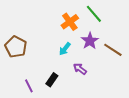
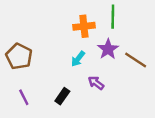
green line: (94, 14) -> (113, 17), turned 42
orange cross: (70, 22) -> (84, 26), turned 30
purple line: (29, 86) -> (24, 97), moved

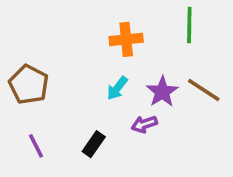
green line: (113, 17) -> (189, 25), moved
purple star: (108, 49) -> (162, 92), moved
purple arrow: (96, 83) -> (144, 124), turned -56

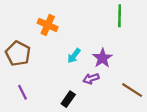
orange cross: (126, 39) -> (48, 25), moved, turned 30
brown line: (204, 90) -> (132, 90), moved
black rectangle: (94, 144) -> (68, 99), moved

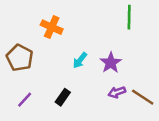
purple arrow: (91, 79) -> (117, 92), moved
purple line: (23, 92) -> (25, 100), turned 70
black rectangle: (68, 99) -> (63, 97), moved

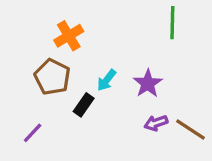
orange cross: (52, 27) -> (69, 36), turned 35
brown pentagon: (20, 58) -> (52, 77), moved
black rectangle: (63, 97) -> (84, 105), moved

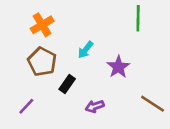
orange cross: (69, 36) -> (42, 25), moved
cyan arrow: (107, 80) -> (85, 50), moved
purple arrow: (156, 123) -> (95, 106), moved

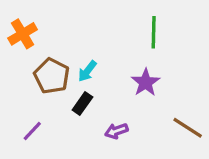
green line: (138, 18) -> (154, 32), moved
orange cross: (42, 25) -> (23, 34), moved
cyan arrow: (85, 50) -> (87, 71), moved

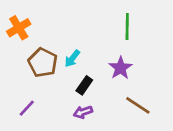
black rectangle: (82, 103) -> (84, 85), moved
brown line: (188, 128) -> (138, 105), moved
purple arrow: (116, 131) -> (83, 112), moved

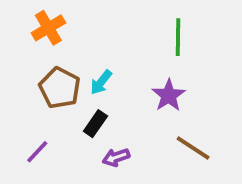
orange cross: (19, 28) -> (48, 28), moved
black rectangle: (84, 85) -> (95, 124), moved

